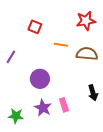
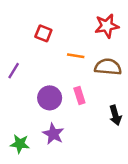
pink rectangle: (64, 105) -> (79, 95), moved

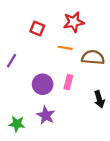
red star: (107, 26) -> (74, 22), moved
pink rectangle: (79, 95) -> (68, 82), turned 32

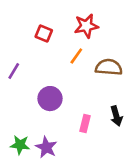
orange line: (65, 48) -> (76, 56), turned -64
pink rectangle: (68, 82) -> (85, 124), moved
purple star: (46, 115) -> (46, 147), moved

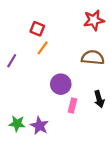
red star: (86, 26) -> (94, 20), moved
orange line: (76, 56) -> (43, 48), moved
purple circle: (50, 99) -> (61, 84), moved

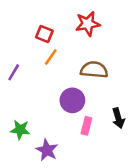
red star: (94, 20) -> (88, 24), moved
brown semicircle: (93, 58) -> (94, 70), moved
green star: (17, 124) -> (20, 130), moved

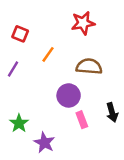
red square: (44, 34) -> (20, 34), moved
pink rectangle: (86, 126) -> (82, 120), turned -35
green star: (20, 130) -> (19, 123), turned 30

